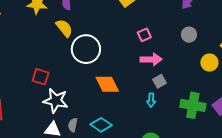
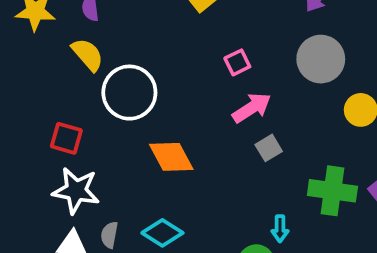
gray circle: (189, 35) -> (321, 59), size x1.6
pink arrow: (151, 59) -> (252, 108), turned -30
red square: (41, 77) -> (66, 138), moved
cyan arrow: (151, 100) -> (280, 229), moved

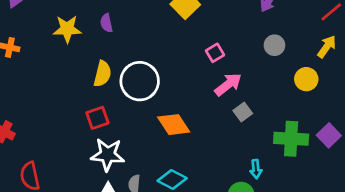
yellow semicircle: (88, 55) -> (102, 74), moved, turned 60
gray circle: (321, 59) -> (274, 45), size x0.6
red square: (66, 138) -> (97, 118), turned -30

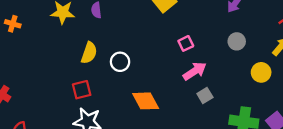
white circle: (140, 81) -> (120, 62), size x0.6

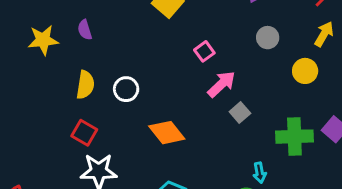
red square: (82, 90) -> (84, 133), turned -36

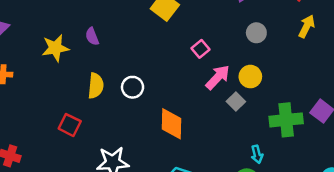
yellow circle: (305, 71) -> (250, 77), moved
red square: (84, 133) -> (70, 125), moved
orange diamond: (167, 133) -> (171, 124), turned 44

